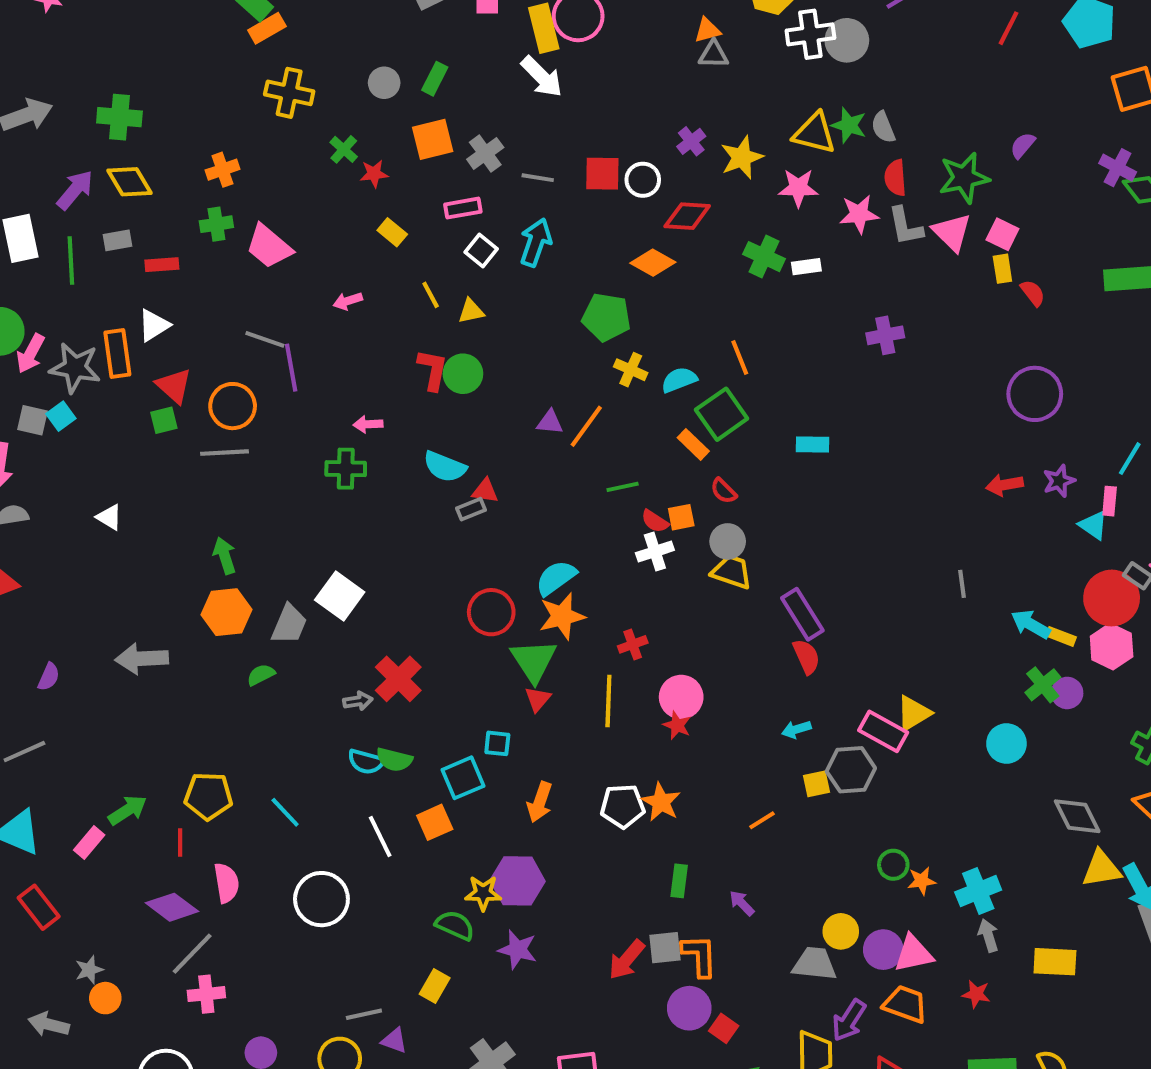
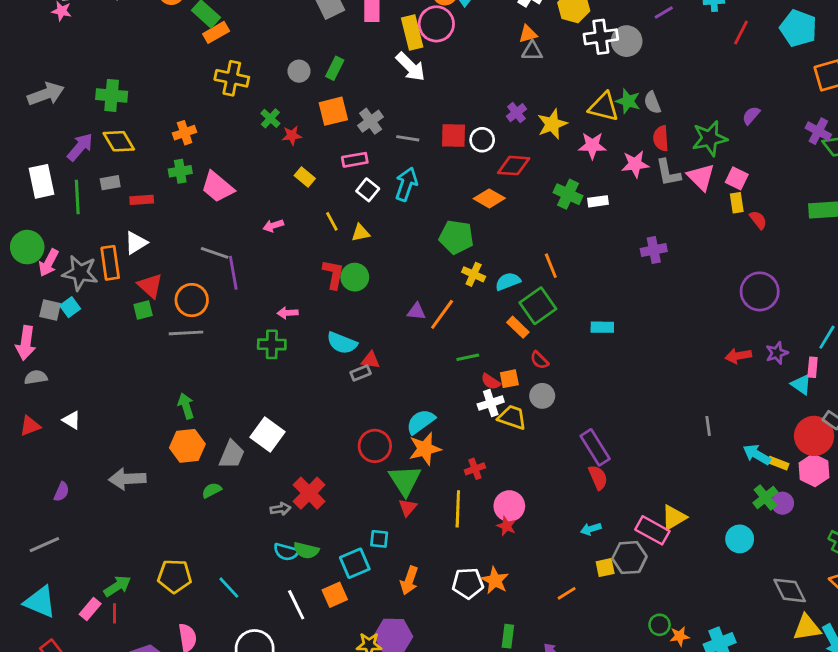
white triangle: (109, 517) -> (72, 420), moved
yellow trapezoid: (732, 572) -> (512, 417), moved
red line: (180, 843) -> (114, 613), moved

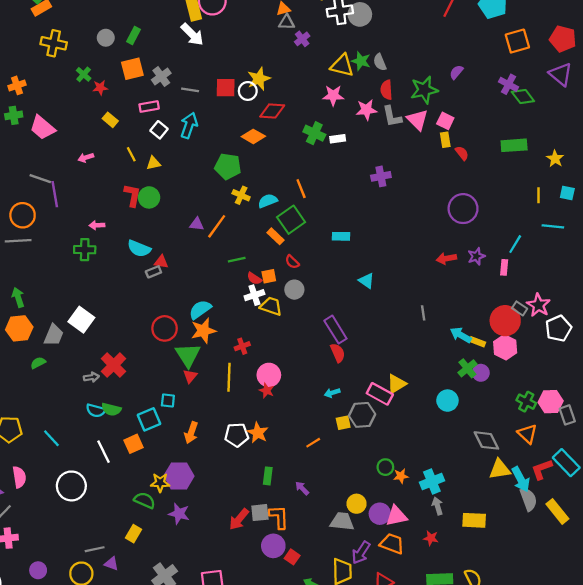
purple cross: (516, 113) -> (302, 39), moved
yellow star: (552, 124) -> (259, 79), moved
cyan triangle: (801, 384) -> (366, 281), moved

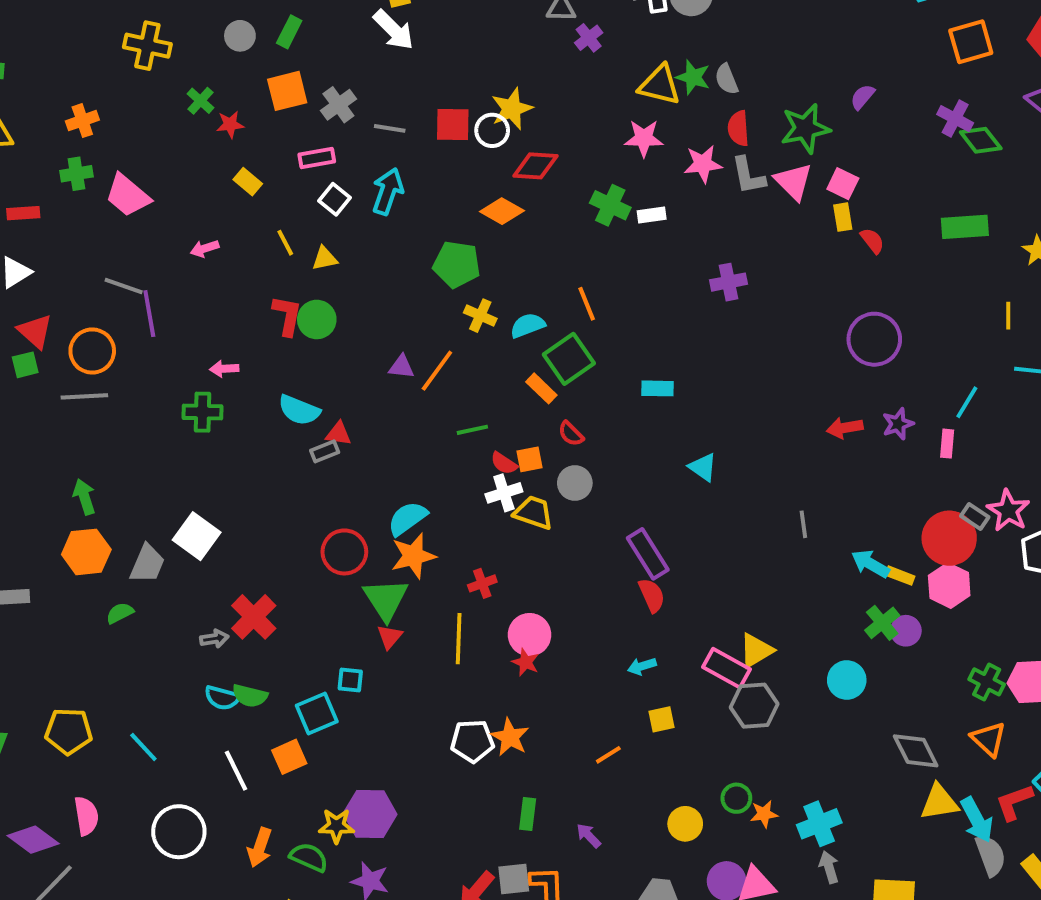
gray hexagon: (362, 415) -> (754, 706), moved
orange arrow: (191, 433) -> (260, 847), moved
yellow circle: (357, 504) -> (685, 824), moved

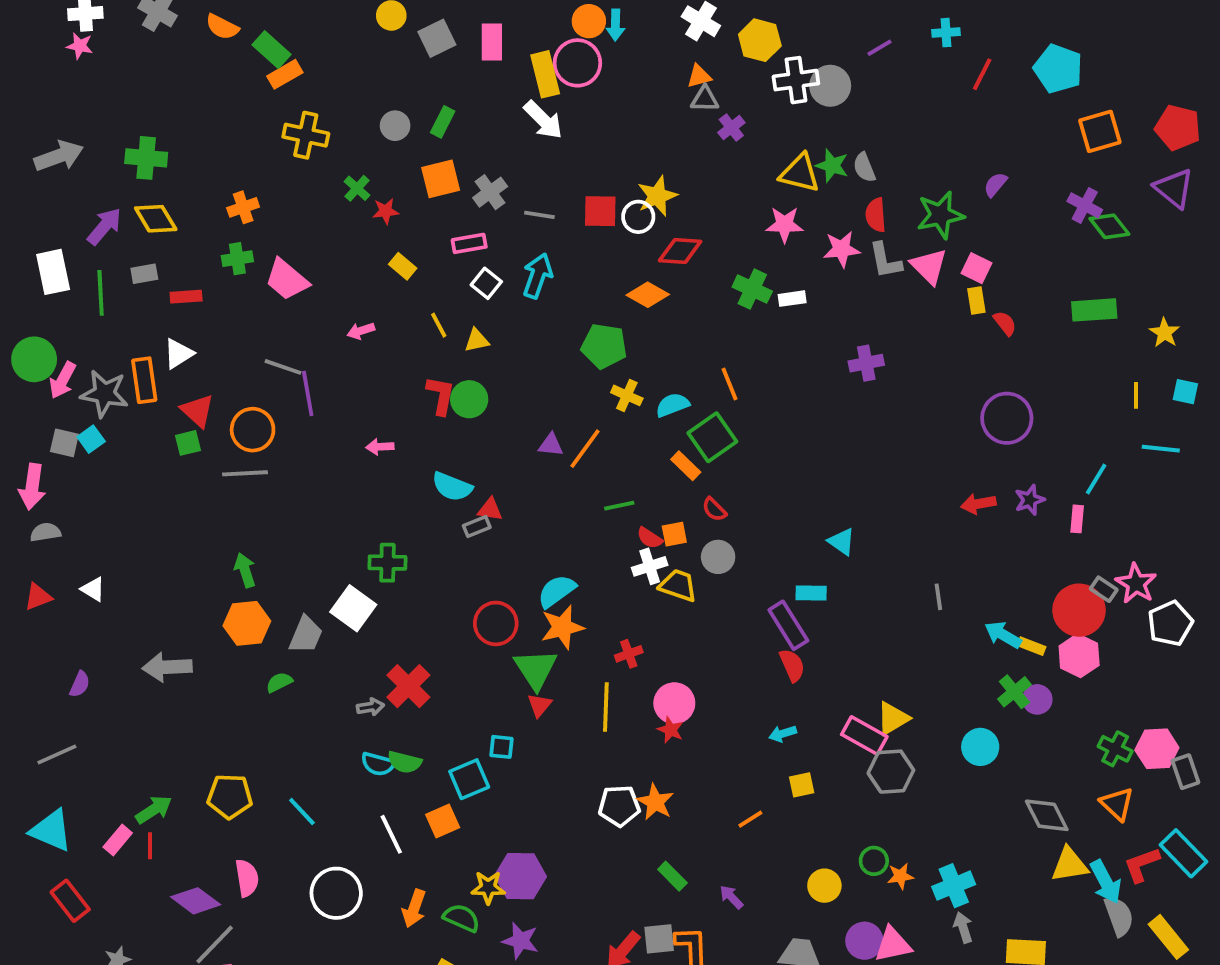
cyan rectangle: (658, 388) -> (811, 593), moved
green cross: (203, 412) -> (387, 563), moved
green rectangle: (528, 814) -> (672, 876), turned -52

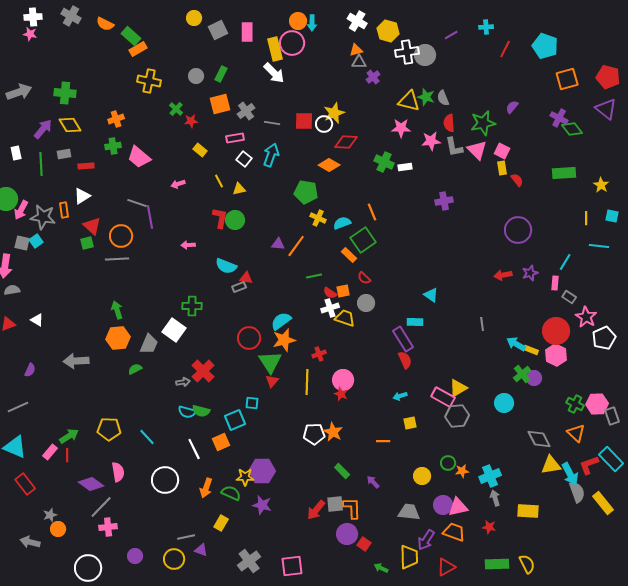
white rectangle: (53, 272) -> (16, 153), size x0.6
orange rectangle: (144, 380) -> (64, 210), size x0.7
gray rectangle: (1104, 589) -> (569, 297), moved
orange line: (750, 819) -> (383, 441), turned 32

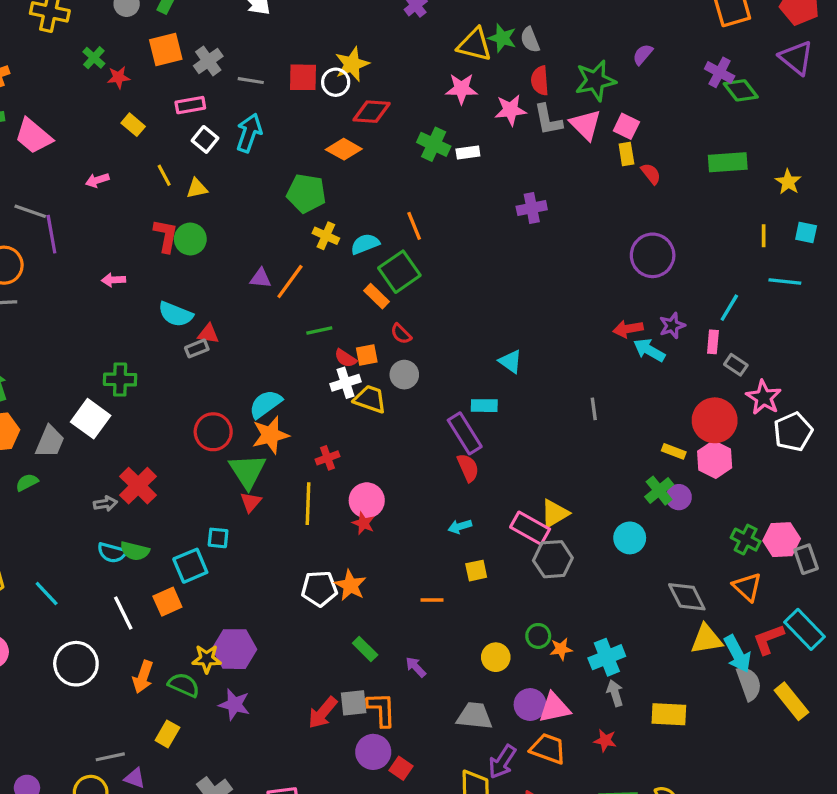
cyan arrow: (516, 344) -> (649, 350), moved

